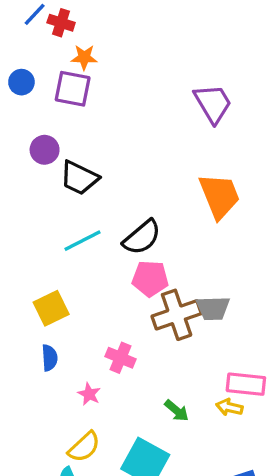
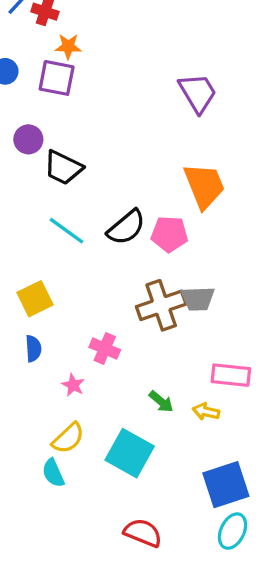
cyan line: (83, 241) -> (67, 231), turned 63
pink pentagon: (150, 279) -> (169, 234), moved
yellow arrow: (229, 407) -> (206, 412), moved

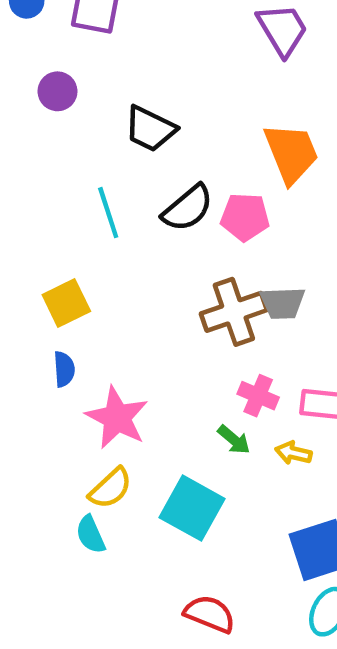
black trapezoid: (63, 168) -> (150, 129), moved
cyan line: (67, 231) -> (108, 213), turned 36
pink cross: (105, 349) -> (258, 396), moved
pink star: (73, 385) -> (117, 418), size x2.0

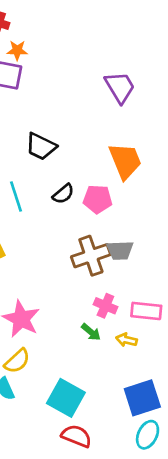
black semicircle: (188, 208) -> (63, 194), size x0.7
cyan square: (192, 508) -> (66, 398), moved

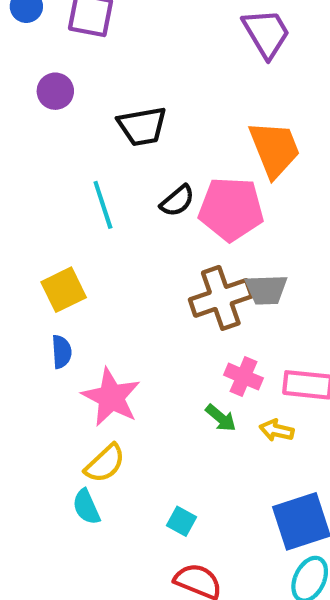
black trapezoid: (41, 146) -> (142, 126), turned -36
pink pentagon: (98, 199) -> (231, 209), size x1.4
cyan square: (66, 398) -> (181, 521), size x0.5

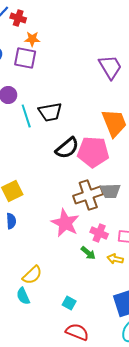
black semicircle: (177, 201) -> (67, 148), size x1.4
cyan line: (103, 205) -> (26, 116), moved
pink star: (111, 397) -> (65, 223), moved

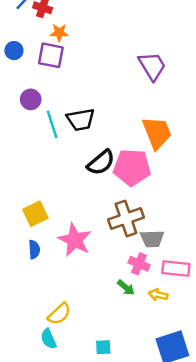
gray trapezoid: (110, 191) -> (152, 239), moved
pink star: (65, 223) -> (75, 240), moved
cyan square: (69, 303) -> (103, 347), turned -32

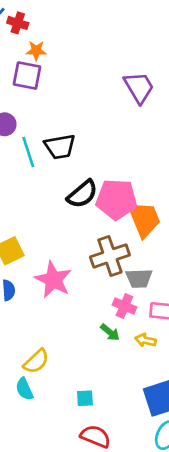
orange trapezoid: (157, 133) -> (144, 219), moved

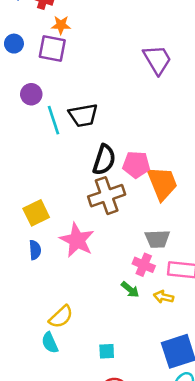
black semicircle: (82, 194) -> (104, 160), turned -32
pink pentagon: (117, 199) -> (136, 165), size x0.7
brown cross: (110, 256) -> (107, 196), moved

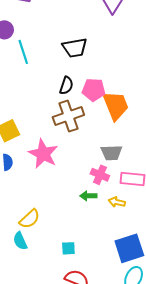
black trapezoid: (83, 115) -> (75, 48), moved
black semicircle: (104, 160) -> (66, 86), size x0.7
green arrow: (130, 290) -> (88, 196), turned 140

